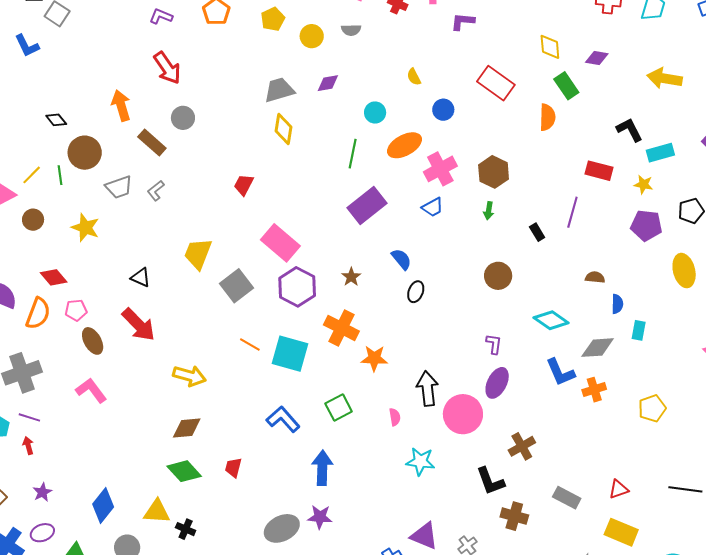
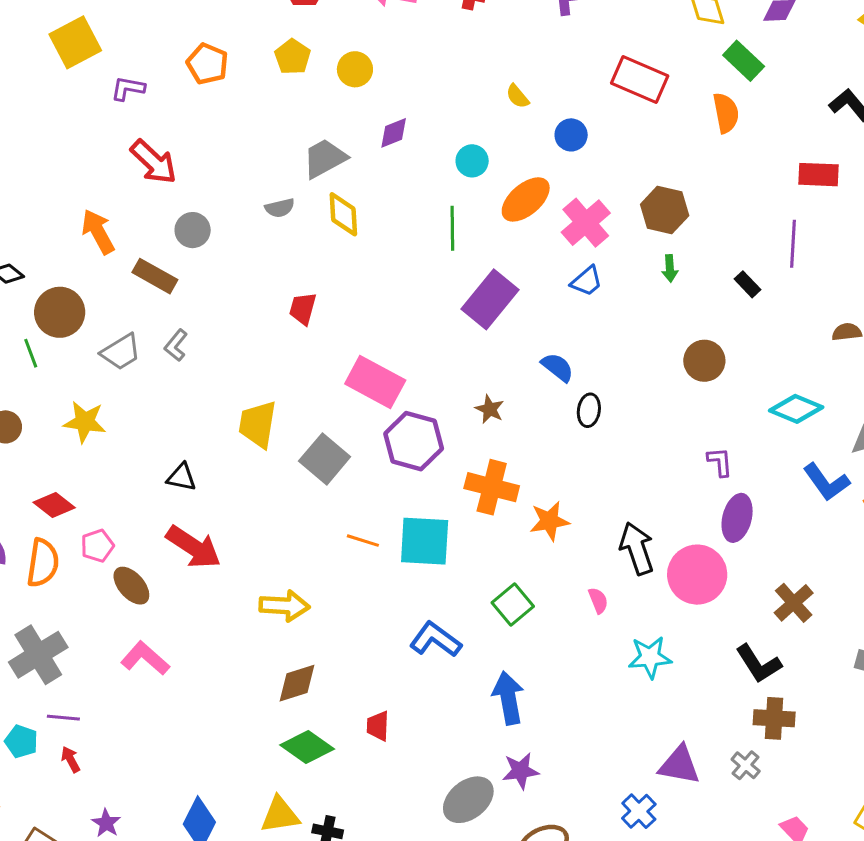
gray semicircle: (351, 30) -> (280, 208), moved
brown cross: (514, 516) -> (774, 718), moved

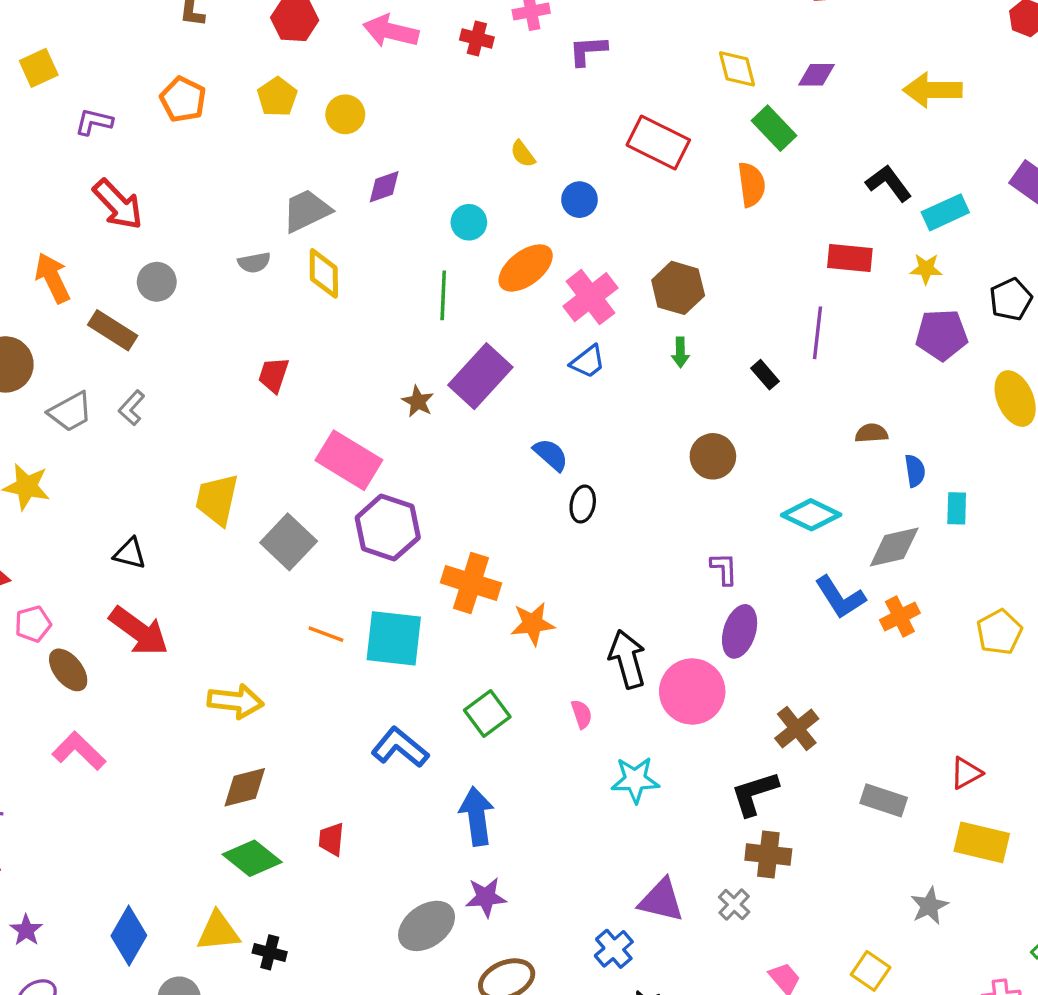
yellow square: (75, 42) -> (39, 68), size x0.7
brown star: (490, 409) -> (418, 401), moved
black L-shape: (759, 664) -> (754, 793), turned 102

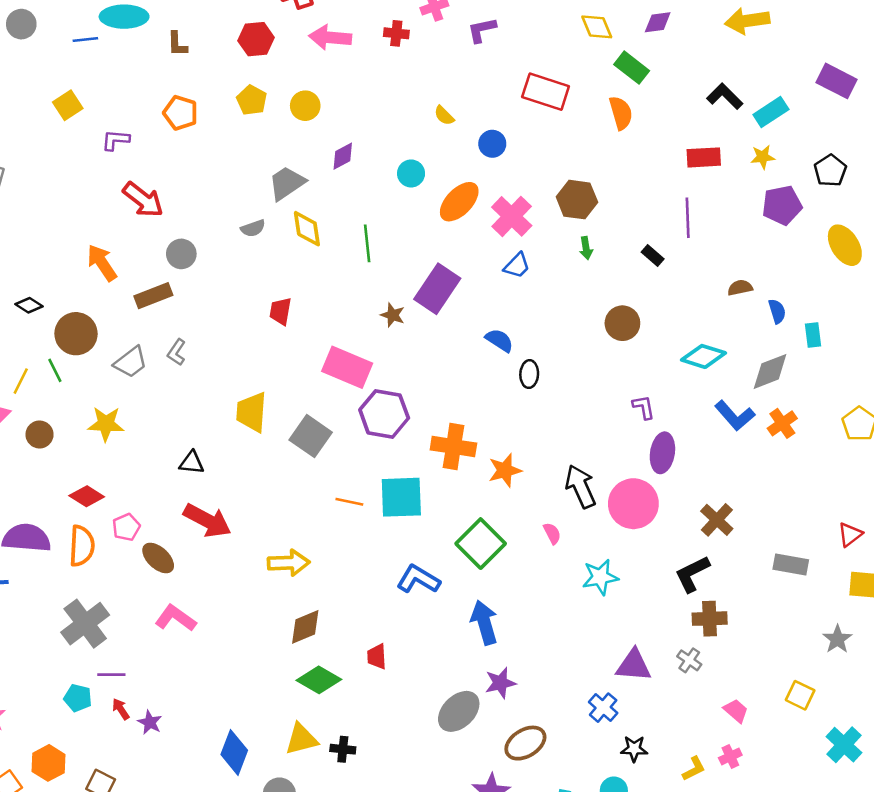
green line: (443, 295) -> (367, 243), moved
brown rectangle: (113, 330) -> (153, 296), turned -45
green square: (487, 714) -> (481, 544), size x1.4
purple star: (26, 930) -> (150, 722), moved

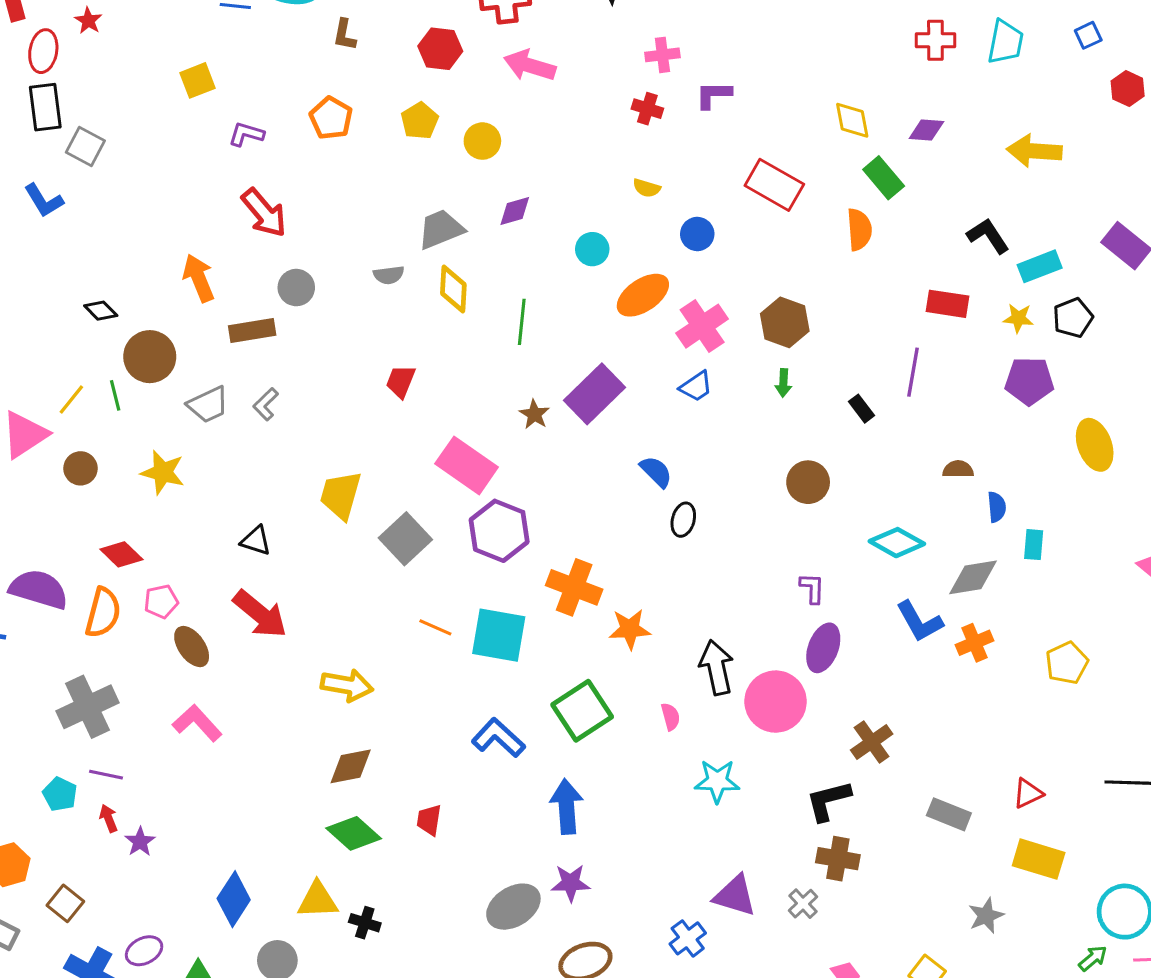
red cross: (396, 33) -> (647, 109), moved
yellow semicircle: (444, 116) -> (647, 188), turned -40
black pentagon: (830, 170) -> (1073, 318), moved

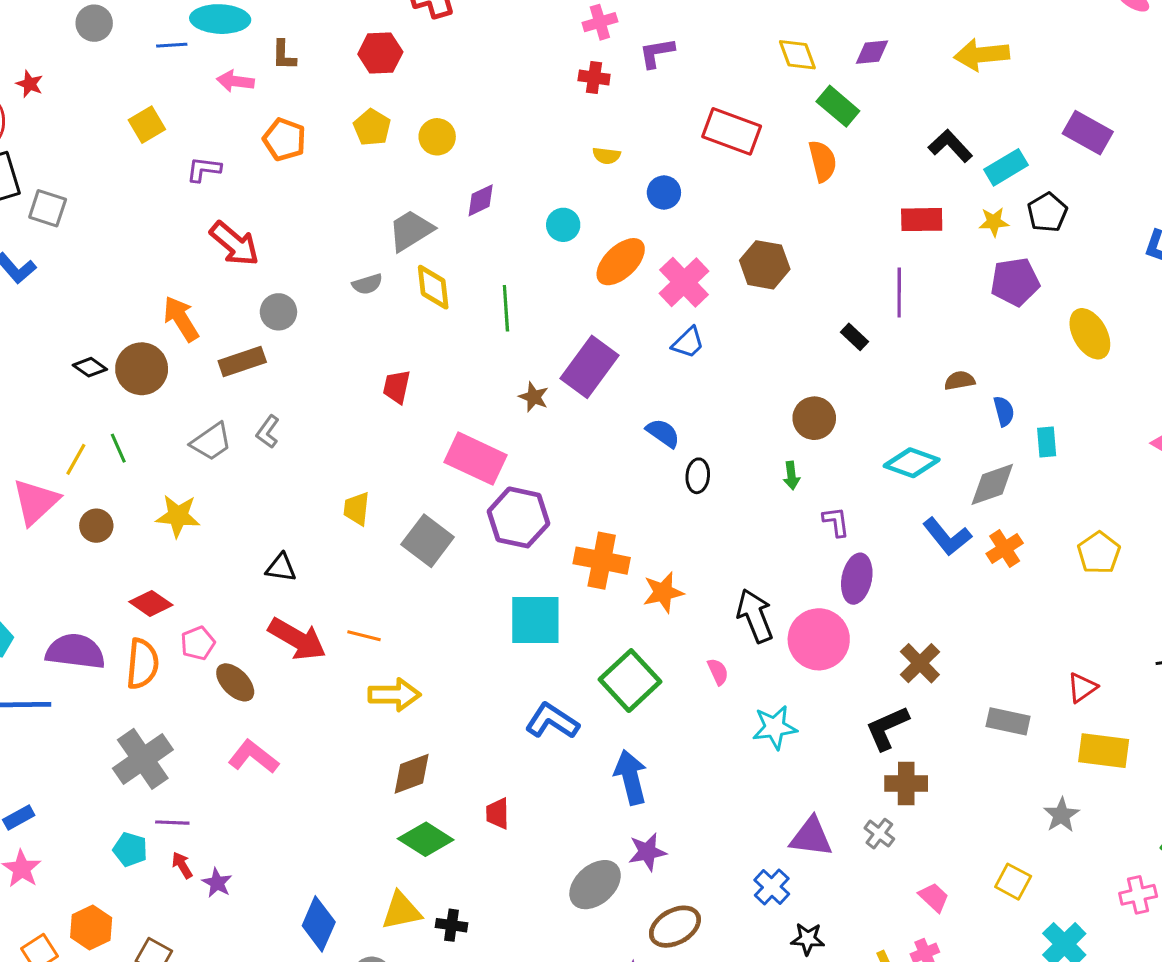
pink arrow: (530, 66) -> (235, 81), moved, size x0.7
brown circle: (150, 357) -> (142, 369), moved
green arrow: (783, 383) -> (791, 476), moved
yellow trapezoid: (341, 495) -> (357, 509), size x0.7
orange line: (435, 627) -> (364, 636), moved

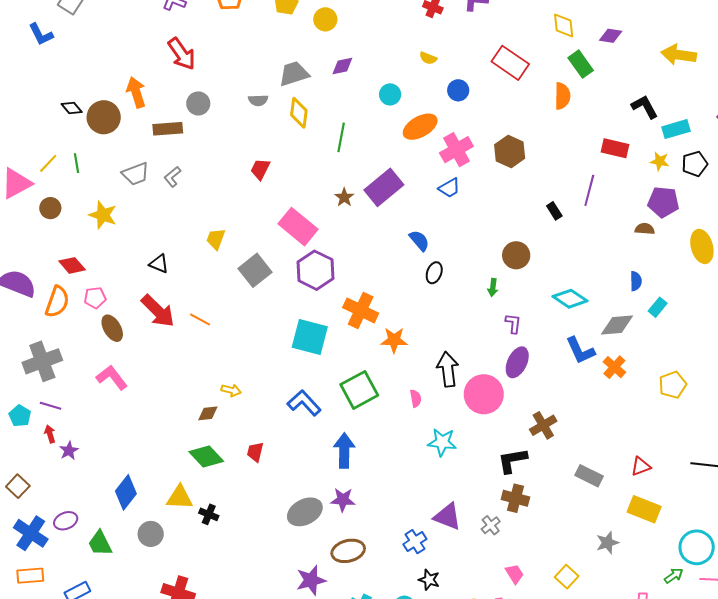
brown semicircle: (960, 381) -> (645, 229), moved
cyan rectangle: (1047, 442) -> (658, 307), turned 30
orange cross: (1005, 548) -> (614, 367), turned -30
yellow arrow: (394, 695) -> (231, 390), moved, size x0.6
brown diamond: (412, 774) -> (208, 413), size x0.7

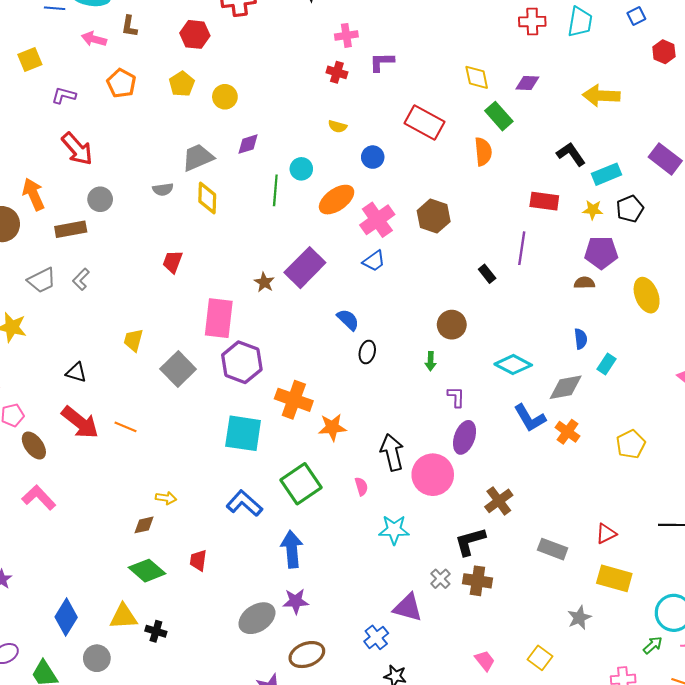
green line: (341, 137) -> (275, 190), moved
pink rectangle: (298, 227) -> (219, 318), turned 63
gray cross: (491, 525) -> (440, 579), moved

